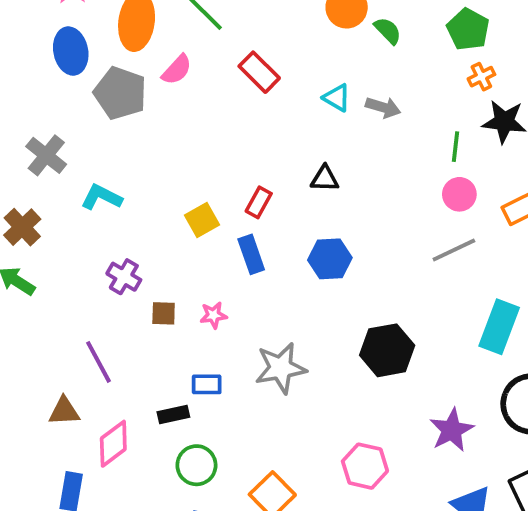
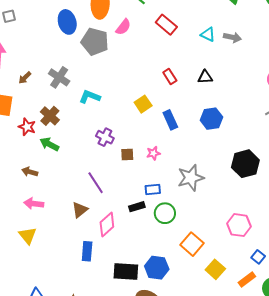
red rectangle: (259, 202) -> (170, 77), moved, turned -56
brown triangle: (64, 411) -> (80, 210), turned -30
green circle: (196, 465) -> (165, 213), moved

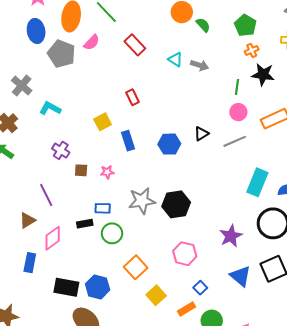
black triangle: (205, 77) -> (201, 134), moved, turned -35
black hexagon: (245, 164) -> (176, 204), moved

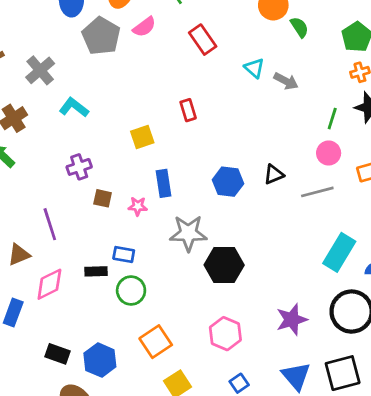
blue rectangle: (128, 141) -> (163, 183), moved
purple cross: (61, 150) -> (79, 167), turned 30
gray star: (142, 201) -> (188, 233), moved
black rectangle: (66, 287) -> (57, 354), size x0.7

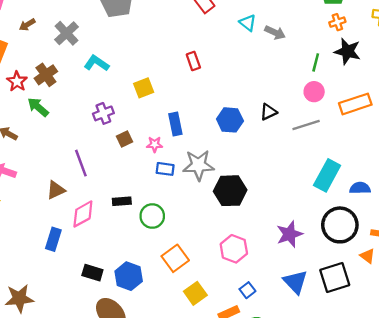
yellow square: (142, 137) -> (144, 88), moved
brown square: (103, 198) -> (124, 139), turned -35
blue rectangle: (124, 254) -> (165, 169), moved

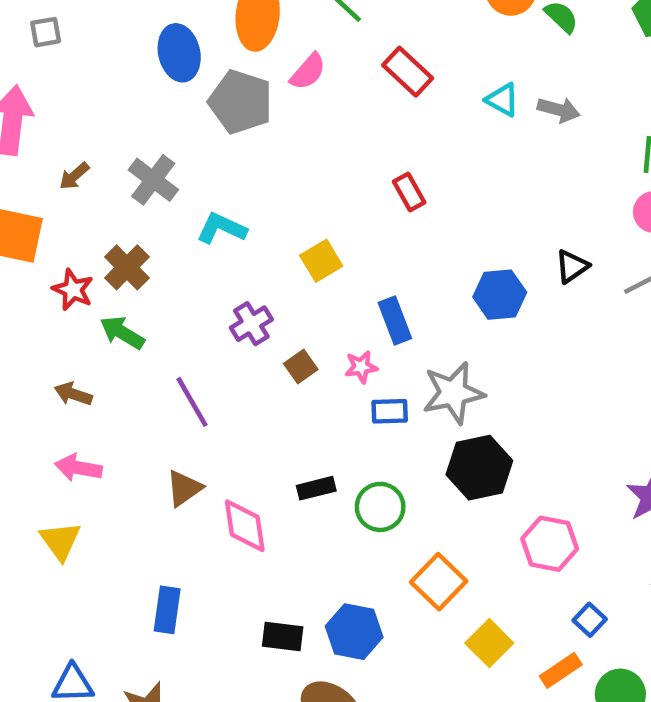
purple line: (81, 163) -> (192, 402), moved
black hexagon: (230, 191) -> (479, 468), moved
pink diamond: (83, 214) -> (245, 526), turned -60
blue rectangle: (53, 239) -> (167, 610), moved

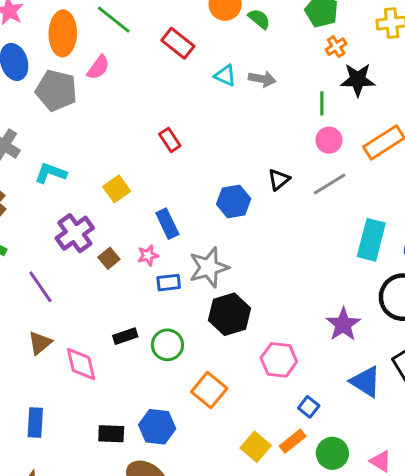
red rectangle: (408, 72) -> (178, 43), moved
purple cross: (251, 324) -> (75, 233), size x1.4
yellow square: (489, 643) -> (256, 447), moved

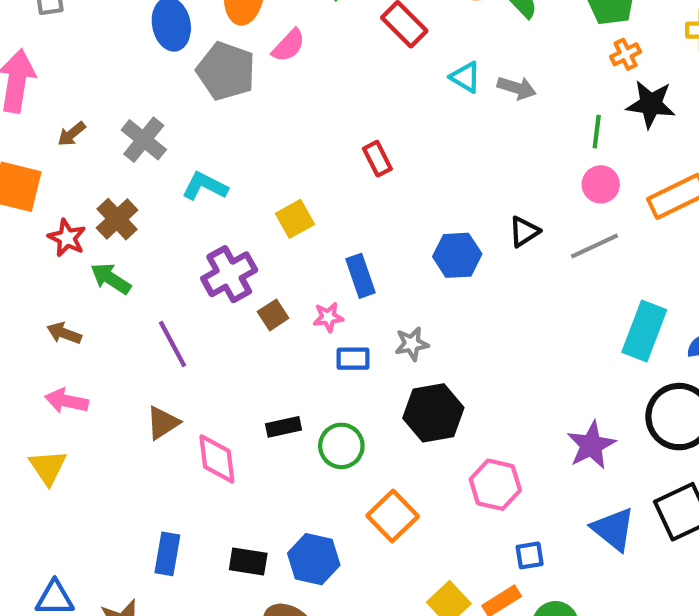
gray star: (209, 267) -> (412, 344), size x0.6
blue square: (309, 407) -> (530, 555), turned 36
blue rectangle: (35, 422) -> (167, 554), moved

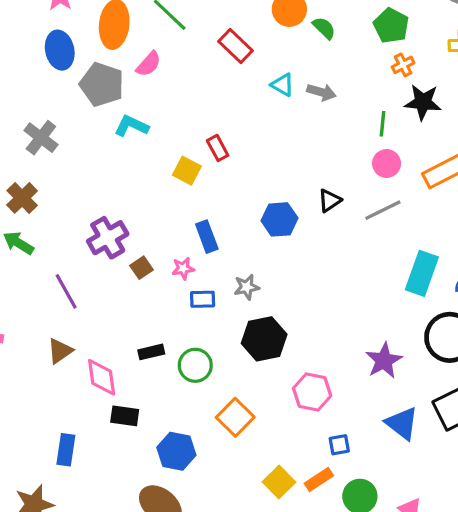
cyan L-shape: (205, 186) -> (131, 126), moved
yellow square: (295, 219) -> (187, 171), moved, turned -32
black rectangle: (248, 562) -> (125, 416), moved

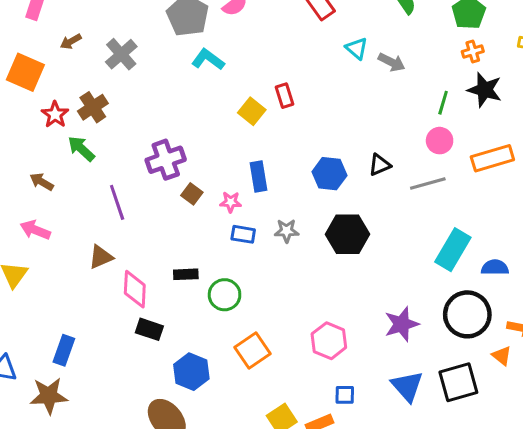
brown square: (141, 268) -> (192, 194), turned -30
black hexagon: (264, 339) -> (347, 234), moved
blue rectangle: (66, 450) -> (64, 350), moved

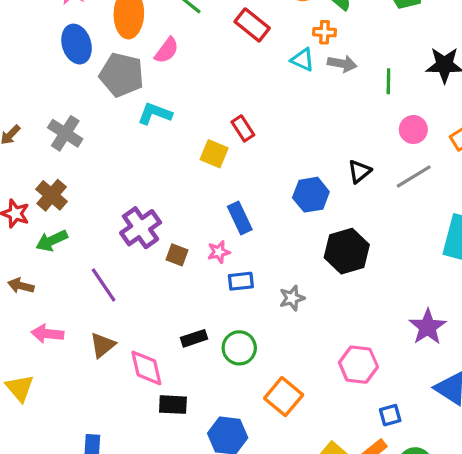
orange cross: (473, 51) -> (325, 32), moved, turned 35
green line: (443, 103) -> (388, 81), moved
green arrow: (81, 149) -> (52, 241), turned -52
pink arrow: (35, 230) -> (47, 334), moved
gray star: (287, 231) -> (292, 298), moved

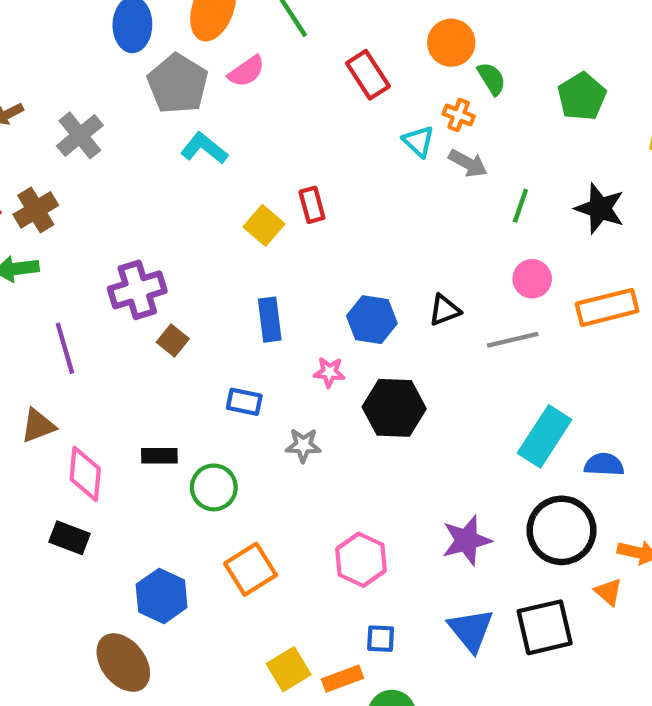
pink star: (219, 252) -> (329, 372), moved
black rectangle: (173, 405) -> (70, 538), moved

